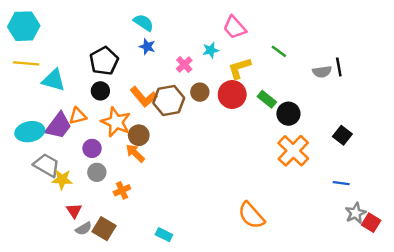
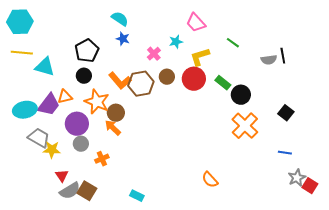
purple circle: (92, 148) -> (77, 124), size x1.5
orange semicircle: (251, 215) -> (210, 180), size x0.7
gray semicircle: (84, 229) -> (70, 191), size x1.5

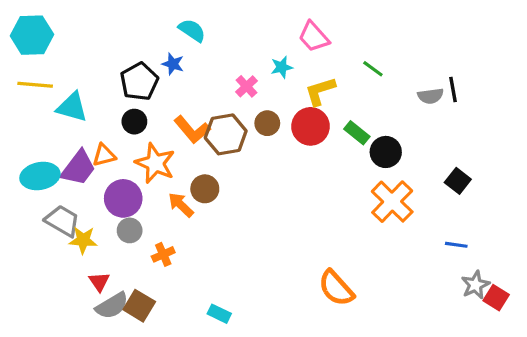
blue star: (123, 39) -> (173, 64), moved
brown circle: (116, 113) -> (205, 189), moved
orange semicircle: (210, 180) -> (336, 288), size x1.4

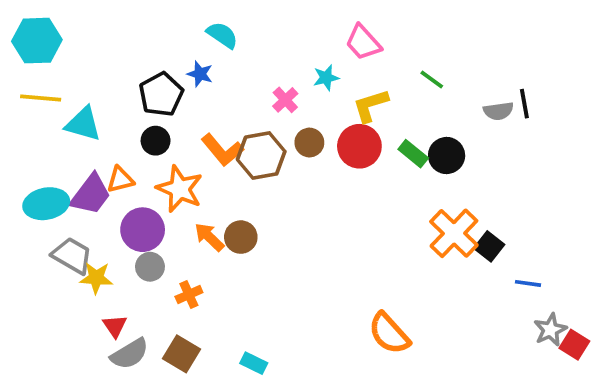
black circle: (386, 152) -> (447, 156), moved
black square: (458, 181) -> (489, 246), moved
brown circle: (205, 189) -> (241, 237), moved
brown square: (139, 306) -> (181, 354), moved

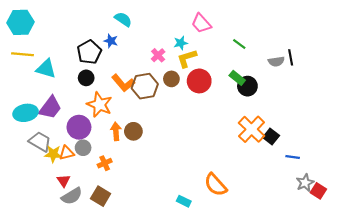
yellow L-shape: (371, 105) -> (187, 58), moved
green rectangle: (413, 154) -> (237, 78), moved
orange triangle: (120, 180) -> (67, 153), moved
orange arrow: (209, 237) -> (116, 131), turned 42
cyan rectangle: (254, 363) -> (184, 201), moved

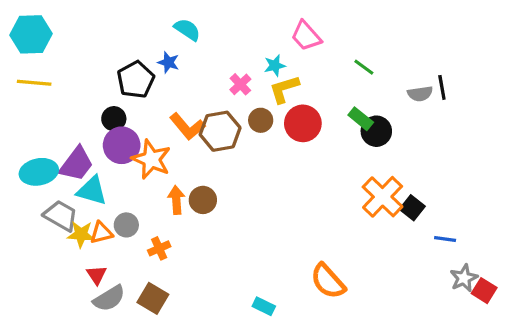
cyan triangle: (46, 69) -> (92, 191), moved
black circle: (86, 78) -> (114, 119), moved
purple circle: (79, 127) -> (122, 145), moved
cyan rectangle: (184, 201) -> (264, 306), moved

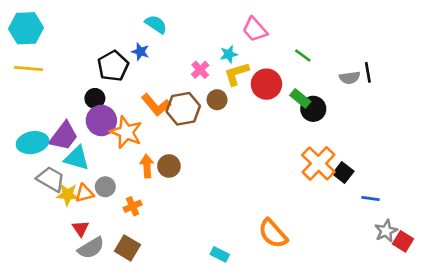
red circle: (303, 123) -> (266, 84), moved

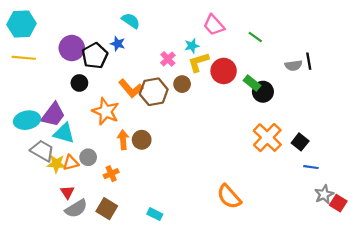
green line: (303, 56) -> (255, 37), moved
purple circle: (101, 120) -> (72, 48), moved
black square: (343, 172) -> (300, 142), moved
cyan rectangle: (220, 254) -> (155, 214), moved

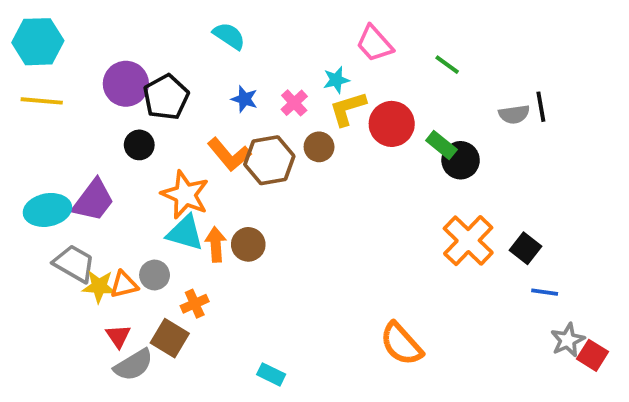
blue star: (118, 44) -> (244, 99), moved
cyan triangle: (64, 133) -> (185, 233), moved
brown square: (107, 209) -> (170, 338), moved

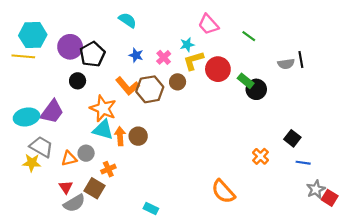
cyan hexagon: (38, 42) -> (33, 35), moved
orange cross: (468, 241) -> (260, 156), moved, size x0.6
yellow star: (99, 286) -> (32, 163), moved

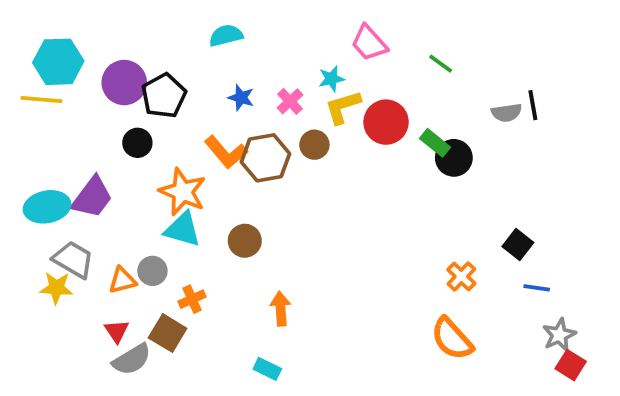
cyan semicircle: (128, 20) -> (226, 35), turned -48
orange arrow: (120, 136) -> (281, 309), moved
orange semicircle: (223, 191) -> (452, 339), moved
red square: (330, 198) -> (571, 365), moved

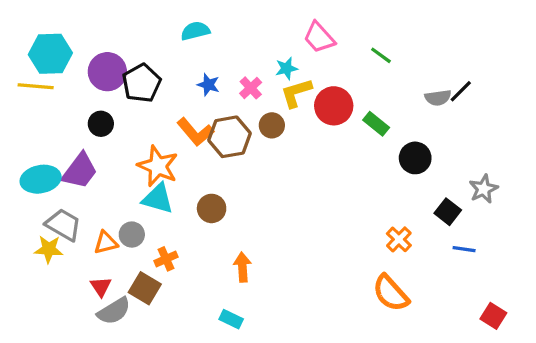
black line: (533, 105) -> (461, 91), turned 55
black circle: (137, 143) -> (101, 124), moved
black circle: (454, 158) -> (415, 158), moved
gray star: (559, 335) -> (484, 189), moved

